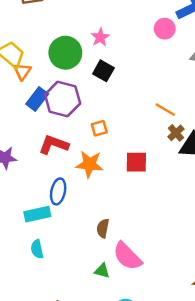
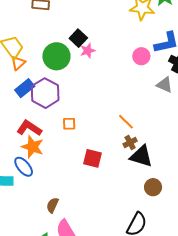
black square: (103, 71) -> (78, 38), moved
orange star: (89, 164) -> (32, 147), moved
blue ellipse: (58, 191) -> (24, 167), turned -65

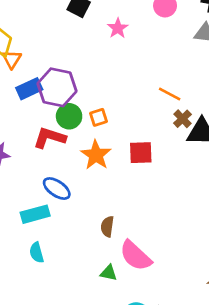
pink star: (88, 51) -> (118, 28), moved
green circle: (56, 56) -> (69, 116), moved, size x0.7
blue rectangle: (25, 88) -> (29, 89), turned 30
orange star: (32, 147) -> (96, 155), moved, turned 30

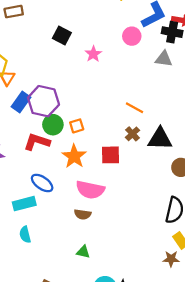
blue rectangle: (29, 89) -> (21, 102), turned -30
brown cross: (182, 119) -> (132, 134), moved
brown semicircle: (107, 227) -> (83, 214), turned -91
pink semicircle: (135, 256) -> (90, 190), moved, turned -32

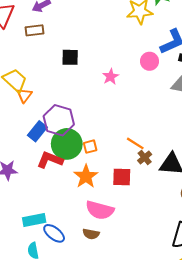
black square: (62, 35) -> (70, 57), moved, turned -30
blue rectangle: (21, 102) -> (37, 131), moved
orange line: (135, 108) -> (135, 143), moved
green circle: (53, 125) -> (67, 144), size x1.5
blue ellipse: (42, 183) -> (54, 233), moved

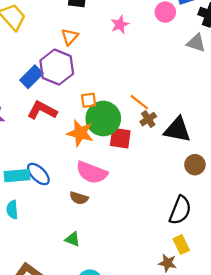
orange triangle: (24, 95) -> (70, 37), moved
green circle: (67, 144) -> (103, 119), moved
orange star: (86, 176) -> (80, 133), turned -30
blue ellipse: (54, 233) -> (38, 174), moved

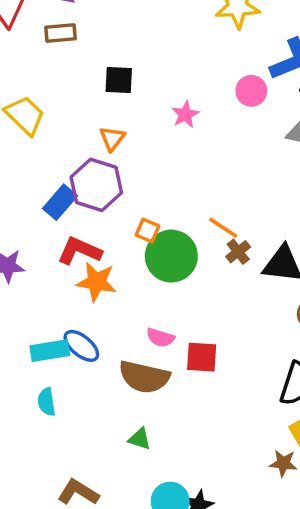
orange square: (89, 100) -> (147, 231), turned 35
orange star: (80, 133) -> (97, 282), moved
red square: (120, 138) -> (202, 357), moved
pink semicircle: (92, 173) -> (160, 338), size x0.6
brown semicircle: (79, 198) -> (144, 377), size x1.8

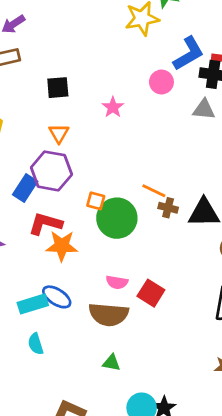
brown cross: (238, 252) -> (168, 208), turned -30
red square: (202, 357) -> (151, 293), turned 36

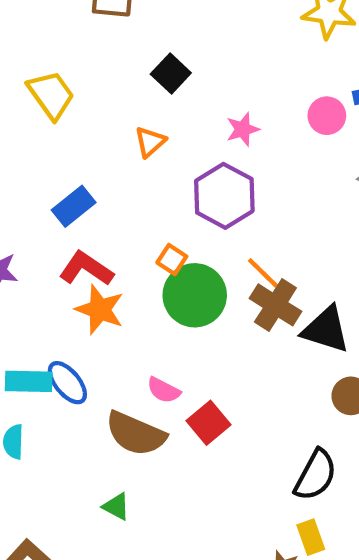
black square: (58, 88) -> (171, 73), turned 30
purple hexagon: (51, 171) -> (224, 196), moved
brown cross: (168, 208) -> (275, 305), size x1.6

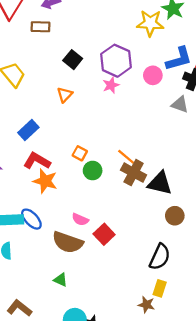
purple hexagon: (224, 196) -> (116, 61), moved
green circle: (195, 295) -> (93, 171), size x0.6
yellow rectangle: (311, 537) -> (160, 288), turned 42

